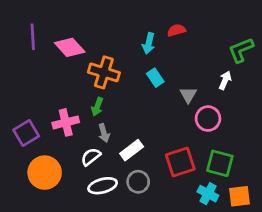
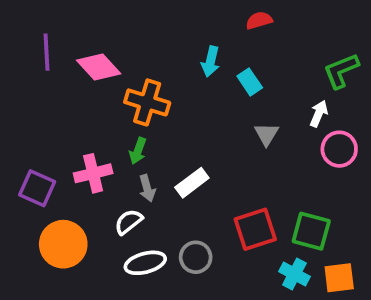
red semicircle: (176, 30) -> (259, 20), moved
cyan rectangle: (155, 78) -> (250, 82), moved
pink circle: (208, 119) -> (339, 149), moved
purple square: (26, 133) -> (37, 188), turned -35
white rectangle: (132, 150) -> (192, 183), moved

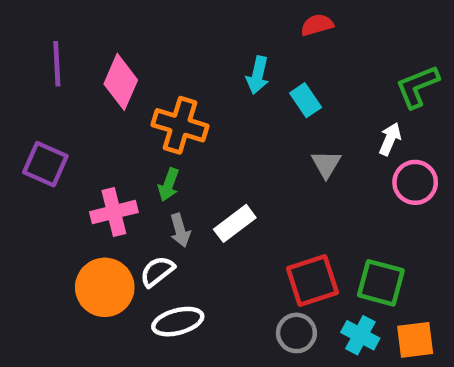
pink diamond: (99, 67) -> (121, 82), turned 66
purple square: (37, 188) -> (45, 164), moved
orange circle: (63, 244) -> (105, 287), moved
gray circle: (196, 257) -> (296, 333), moved

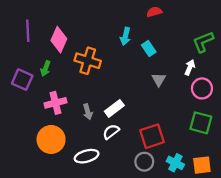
green arrow: (169, 185) -> (45, 68), moved
white semicircle: (157, 271) -> (111, 132), moved
green square: (381, 283) -> (201, 123), moved

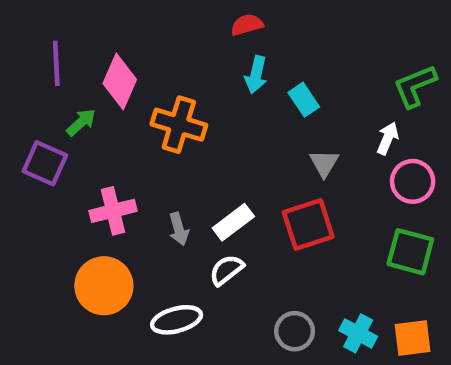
red semicircle: (154, 12) -> (247, 25), moved
green arrow: (45, 68) -> (81, 122), moved, turned -152
red square: (152, 136) -> (308, 224), moved

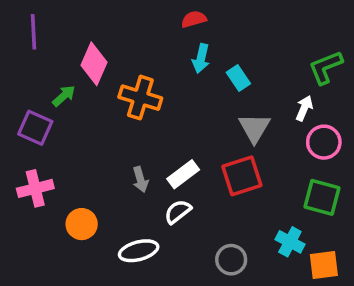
purple line: (56, 63) -> (34, 32), moved
gray triangle: (324, 163) -> (254, 128), size x1.4
pink cross: (113, 211) -> (35, 188), moved
orange circle: (104, 286) -> (82, 224), size x0.7
cyan cross: (358, 333) -> (290, 242), moved

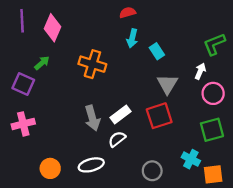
pink diamond: (94, 64) -> (53, 28), moved
gray arrow: (140, 180) -> (92, 118), size x1.5
green square: (322, 197) -> (212, 130), turned -30
orange circle: (82, 224) -> (50, 168), moved

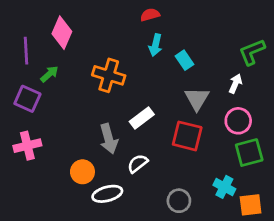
purple line: (22, 21) -> (26, 51), moved
pink circle: (213, 93) -> (238, 121), moved
white rectangle: (121, 115) -> (142, 118), moved
red square: (159, 116) -> (187, 136), turned 32
orange circle: (50, 168) -> (82, 172), moved

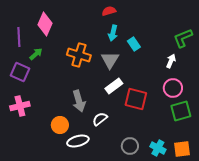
gray triangle: (197, 99) -> (110, 60), moved
white rectangle: (142, 118) -> (114, 86), moved
cyan cross: (224, 187) -> (158, 148), moved

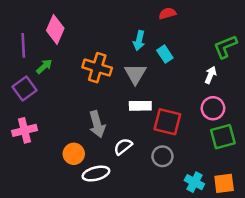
red semicircle: (109, 11) -> (167, 13), moved
purple square: (20, 72) -> (24, 89), turned 30
white rectangle: (114, 86) -> (140, 106), turned 36
gray circle: (130, 146) -> (162, 156), moved

